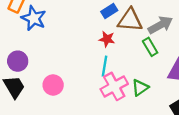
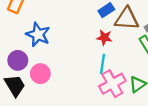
blue star: (34, 18) -> (38, 35), moved
pink circle: (53, 85) -> (40, 74), moved

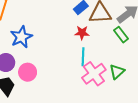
blue star: (38, 35) -> (21, 37), turned 30

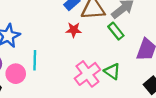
cyan line: (83, 57) -> (35, 60), moved
green triangle: (117, 72) -> (112, 71), turned -42

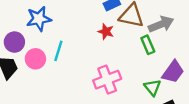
green triangle: (112, 71) -> (152, 87), moved

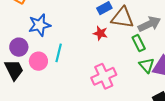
green triangle: (152, 87) -> (147, 65), moved

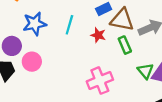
green rectangle: (139, 43) -> (125, 45), moved
cyan line: (59, 53) -> (69, 25), moved

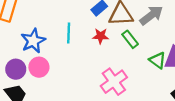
pink circle: (32, 62) -> (39, 67), moved

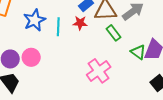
red star: (101, 36) -> (80, 23), moved
blue star: (33, 41) -> (35, 20), moved

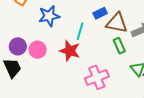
red star: (80, 23) -> (70, 51), moved, size x1.5
cyan line: (58, 27) -> (80, 31), moved

